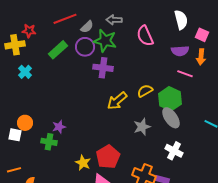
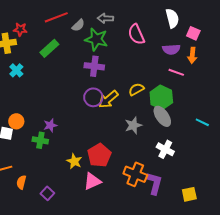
purple circle: (85, 47) -> (93, 97), moved

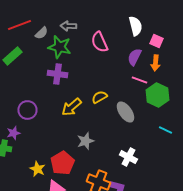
purple semicircle: (171, 49) -> (134, 57), turned 120
purple circle: (93, 97) -> (27, 110), moved
green hexagon: (161, 97) -> (157, 95), moved
gray ellipse: (162, 116) -> (125, 112), moved
gray star: (133, 125) -> (85, 141), moved

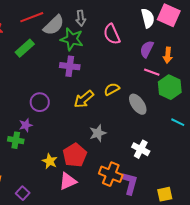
gray arrow: (68, 26) -> (81, 18), turned -98
gray semicircle: (41, 33) -> (54, 25), size x1.6
pink square: (156, 41) -> (169, 15), moved, size x1.6

